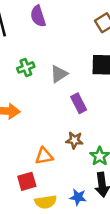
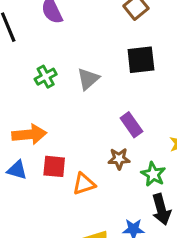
purple rectangle: (79, 103) -> (131, 125), moved
red square: (27, 181) -> (54, 166), moved, turned 30

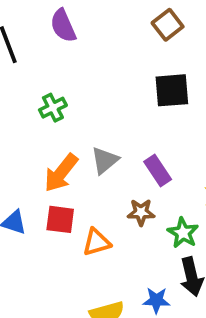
gray triangle: (88, 79) -> (105, 160), moved
orange arrow: (29, 134) -> (61, 173), moved, turned 132

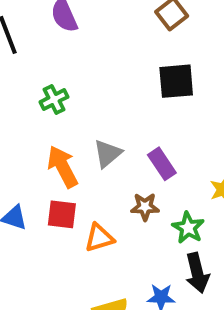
orange arrow: (61, 173) -> (63, 167), turned 114

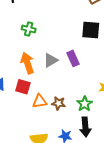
green cross: (54, 99) -> (29, 29), turned 32
purple rectangle: (162, 164) -> (73, 58), moved
brown star: (145, 207) -> (59, 103), moved

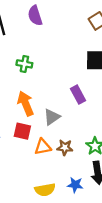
gray triangle: (51, 60) -> (52, 117), moved

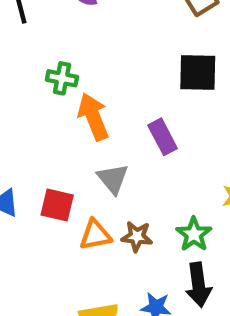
orange arrow: (26, 103) -> (93, 117), moved
gray triangle: (52, 117) -> (113, 179), turned -36

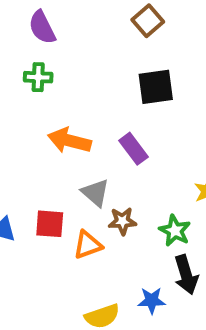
green cross: (62, 78) -> (38, 77), moved
orange arrow: (93, 117) -> (69, 141), turned -45
brown star: (137, 236) -> (122, 221), moved

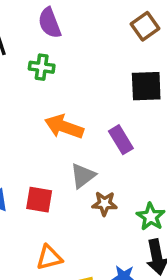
gray triangle: (95, 193) -> (83, 176), turned 36
orange triangle: (88, 245) -> (49, 258), moved

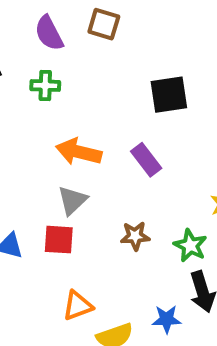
brown square: (145, 26) -> (104, 24), moved, turned -32
gray triangle: (83, 176) -> (72, 200), moved

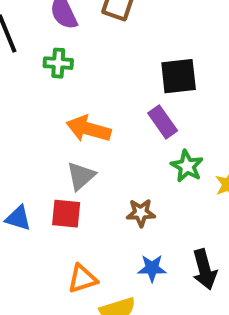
purple rectangle: (146, 160) -> (163, 122), moved
green star: (190, 246) -> (187, 166), moved
blue star: (167, 319) -> (152, 268), moved

